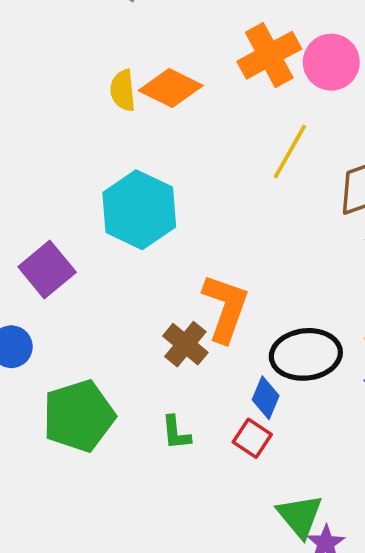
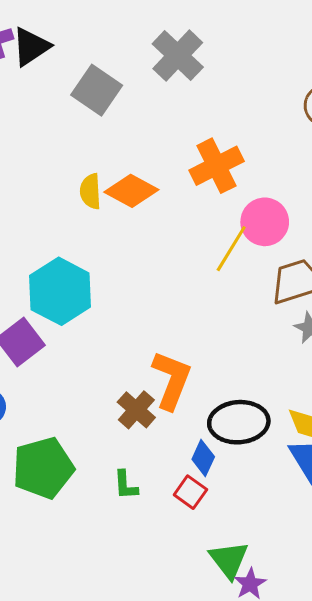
pink circle: (331, 62) -> (265, 222), moved
cyan hexagon: (139, 210) -> (60, 291), moved

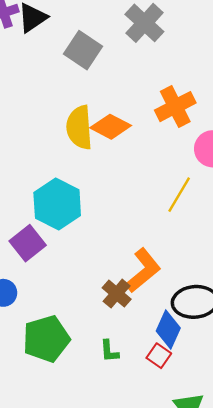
yellow semicircle: (90, 191) -> (79, 127), size x1.6
yellow line: (231, 249) -> (179, 195), moved
orange L-shape: (172, 380) -> (143, 271), turned 30
blue diamond: (203, 458) -> (168, 330), size x1.4

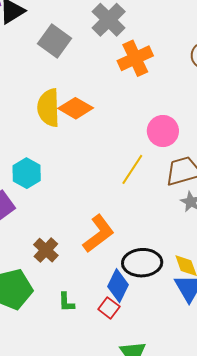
orange cross: (175, 107) -> (135, 58), moved
cyan hexagon: (57, 204) -> (27, 173), size x0.7
brown cross: (117, 294) -> (46, 250), moved

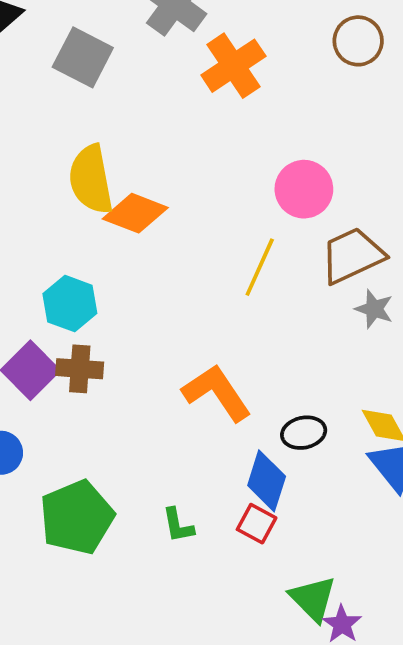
orange diamond: (76, 108) -> (135, 213), moved
orange L-shape: (99, 234) -> (217, 393), turned -78
brown cross: (46, 250) -> (80, 369), moved, turned -30
black ellipse: (142, 263) -> (304, 433), size x0.6

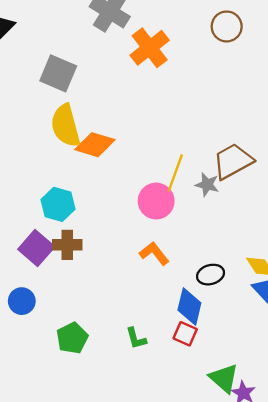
gray square: (83, 57) -> (58, 73), moved
pink circle: (304, 189) -> (156, 201), moved
gray star: (374, 309) -> (207, 185), moved
orange L-shape: (217, 393) -> (154, 253), size x0.7
green pentagon: (77, 517) -> (72, 338), size x0.7

